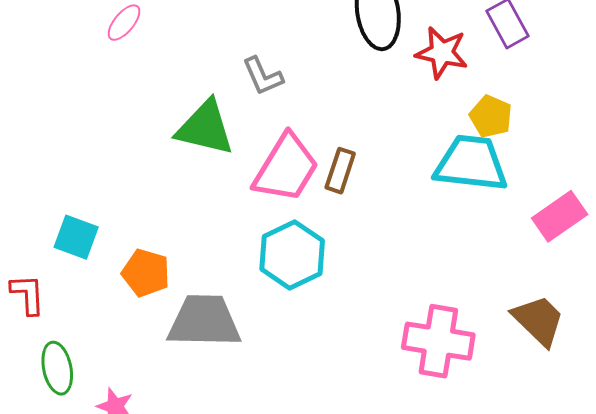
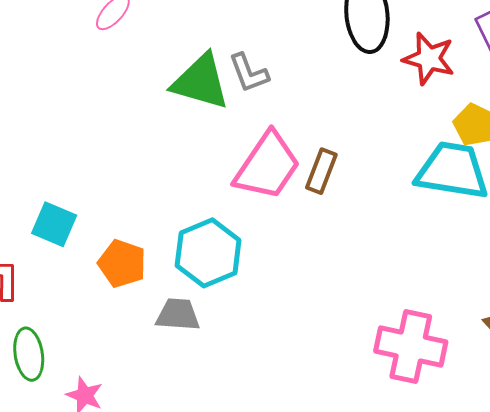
green triangle: (205, 128) -> (201, 82), moved
cyan hexagon: (292, 255) -> (208, 253), moved
gray trapezoid: (204, 321) -> (178, 315), size x0.6

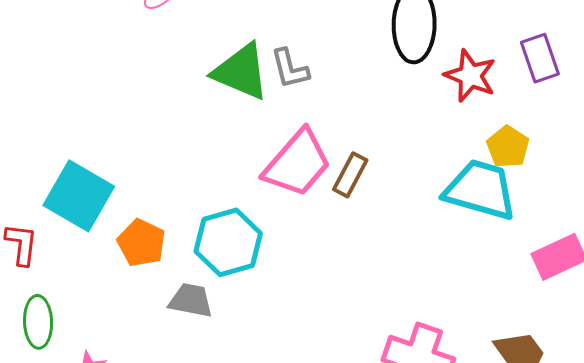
cyan square: (54, 224) -> (79, 196), size x1.5

